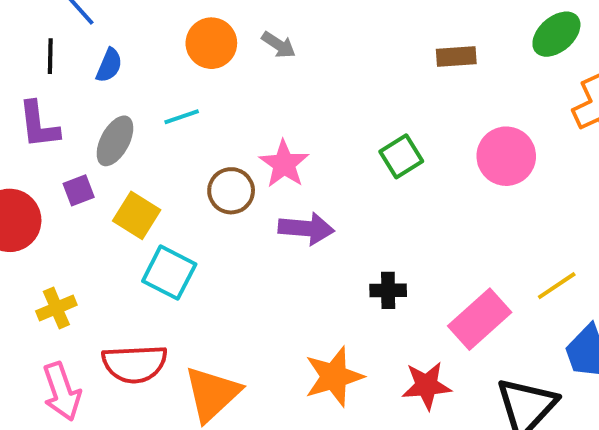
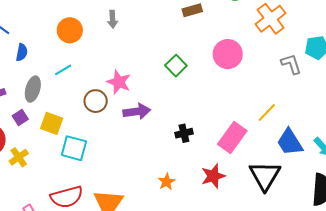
gray arrow: (279, 45) -> (113, 19), moved, turned 66
yellow cross: (56, 308) -> (19, 157), moved
orange star: (334, 377) -> (167, 182), size x0.6

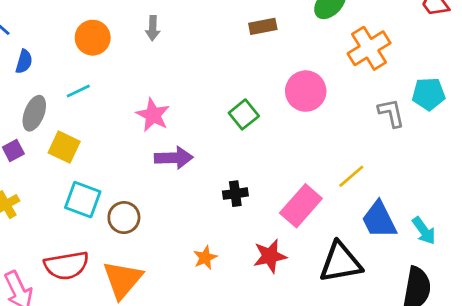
green square: (176, 66) -> (244, 114), moved
brown circle: (96, 101) -> (124, 218), moved
yellow square: (52, 123) -> (64, 147), moved
black triangle: (265, 176) -> (341, 262), turned 44

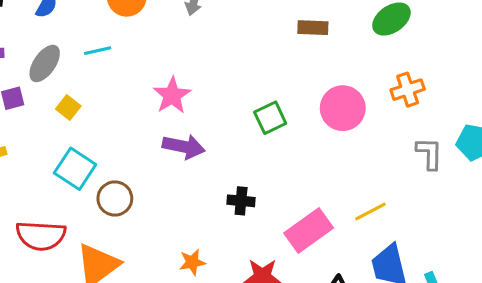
orange cross: (369, 48) -> (408, 90), moved, size x0.7
yellow square: (64, 147) -> (68, 107), size x0.7

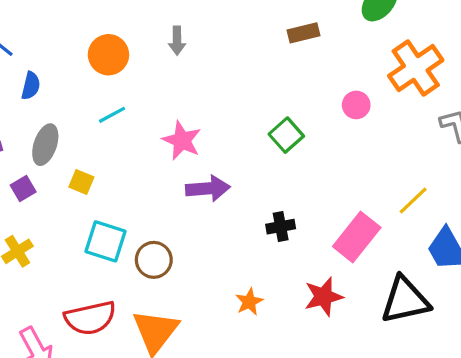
cyan line: (98, 51) -> (112, 115), moved
orange cross: (408, 90) -> (416, 68), size x1.6
pink circle: (343, 108) -> (356, 105), size x0.6

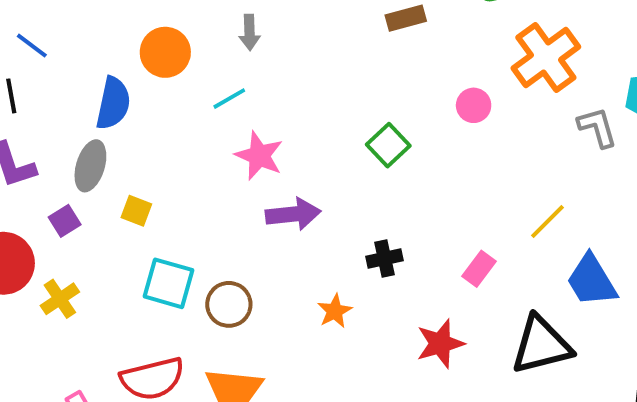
blue semicircle: (31, 86) -> (113, 103), moved, size x1.5
cyan line: (112, 115) -> (229, 99), moved
pink rectangle: (357, 237) -> (479, 269), size x0.6
orange star: (249, 302) -> (335, 311), moved

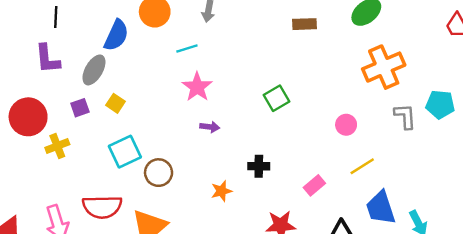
pink circle: (474, 105) -> (346, 125), moved
purple arrow: (293, 214) -> (210, 127), size x0.6
purple square: (65, 221) -> (80, 108), moved
cyan square: (168, 283) -> (125, 152), turned 36

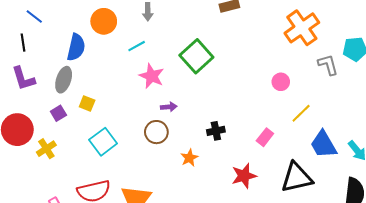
green square: (277, 98) -> (196, 56), moved, size x1.5
brown circle: (159, 173) -> (156, 132), moved

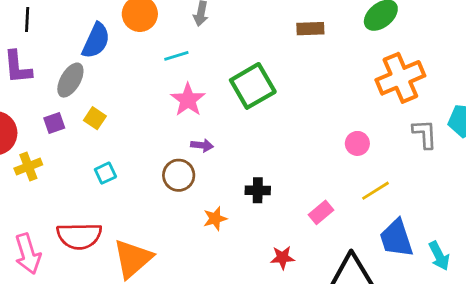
cyan square: (103, 142) -> (105, 173), size x0.6
red star: (244, 176) -> (282, 258), size x0.7

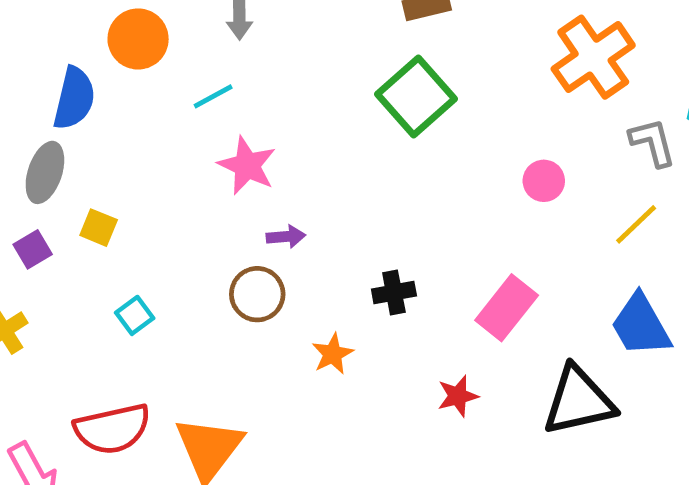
green square: (253, 86) -> (416, 96), moved
yellow line: (375, 191) -> (636, 224), moved
pink rectangle: (321, 212) -> (507, 308), size x1.5

